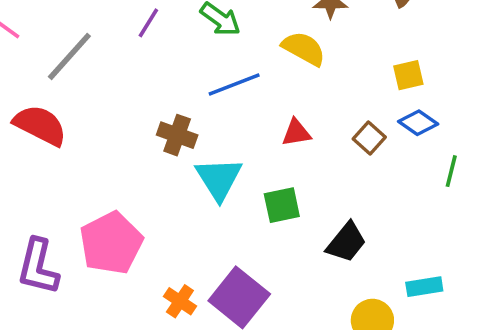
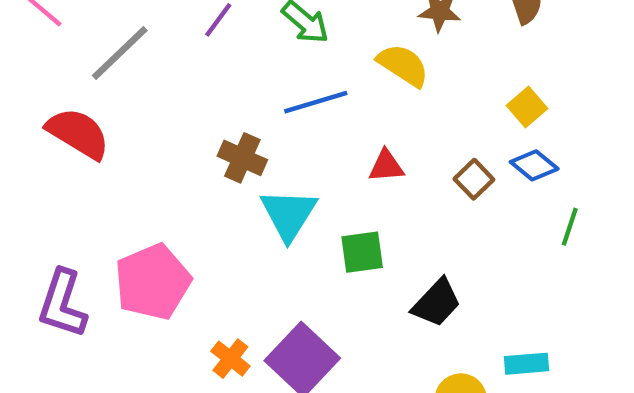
yellow square: (408, 75) -> (527, 107), turned -32

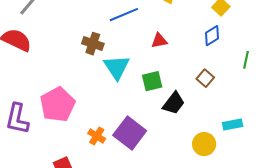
blue diamond: (534, 165) -> (212, 36), moved, turned -65
brown square: (474, 179) -> (205, 78), moved
black trapezoid: (436, 303) -> (174, 103), moved

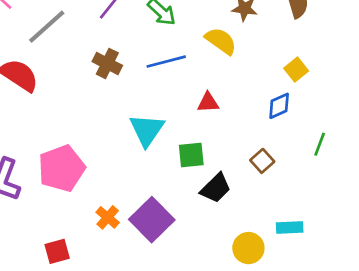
brown cross: (93, 44) -> (107, 63), moved

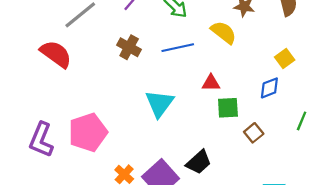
green square: (191, 155) -> (228, 108), moved
black trapezoid: (216, 188) -> (199, 162), moved

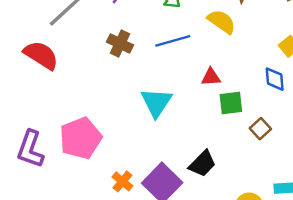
blue diamond: (269, 88) -> (275, 79), turned -70

